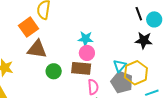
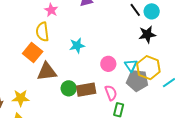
cyan star: (86, 39) -> (77, 46), moved
pink circle: (87, 53) -> (108, 64), moved
brown rectangle: (81, 68) -> (86, 90), moved

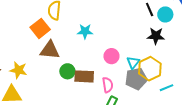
gray pentagon: (137, 81) -> (136, 79), turned -30

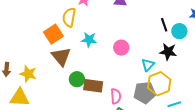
cyan star: (85, 31) -> (89, 40), moved
brown triangle: (50, 50) -> (61, 57), turned 40
pink circle: (111, 56) -> (121, 48), moved
cyan triangle: (133, 63) -> (148, 65), moved

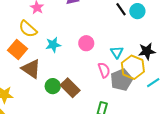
yellow semicircle: (69, 17) -> (28, 29), turned -42
black star: (168, 52) -> (147, 51), moved
brown rectangle: (93, 86) -> (70, 88), turned 54
pink semicircle: (116, 96) -> (104, 70), moved

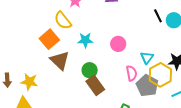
gray pentagon: (121, 80) -> (147, 86), turned -30
green circle: (53, 86) -> (90, 70), moved

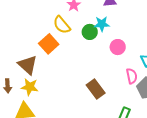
cyan star: (85, 40) -> (102, 24), moved
brown triangle: (60, 60) -> (28, 65), moved
green circle: (90, 70) -> (90, 32), moved

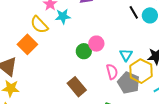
cyan star: (102, 24) -> (63, 16), moved
green circle: (90, 32) -> (84, 51), moved

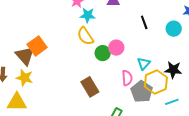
black line: (134, 12) -> (144, 22), moved
yellow semicircle: (39, 25) -> (85, 36), moved
orange square: (27, 44) -> (37, 46), moved

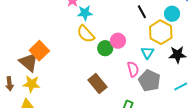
yellow hexagon: (156, 82) -> (161, 32), moved

